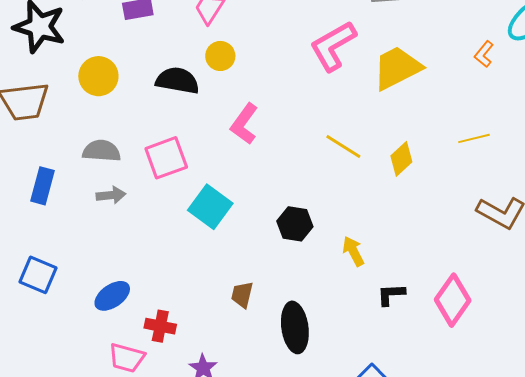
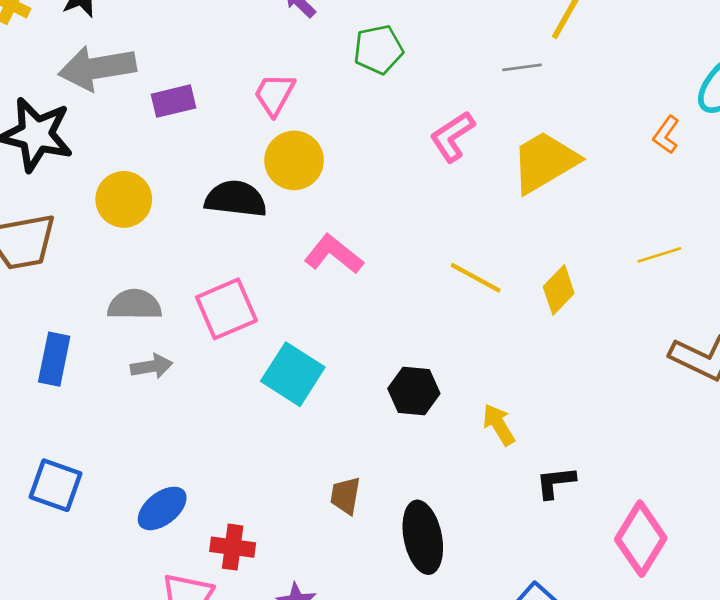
pink L-shape: (333, 46) -> (452, 136), size x0.7
yellow circle: (220, 56) -> (294, 160), size x1.4
pink L-shape: (244, 124) -> (334, 254), turned 96
pink diamond: (453, 300) -> (641, 539), moved

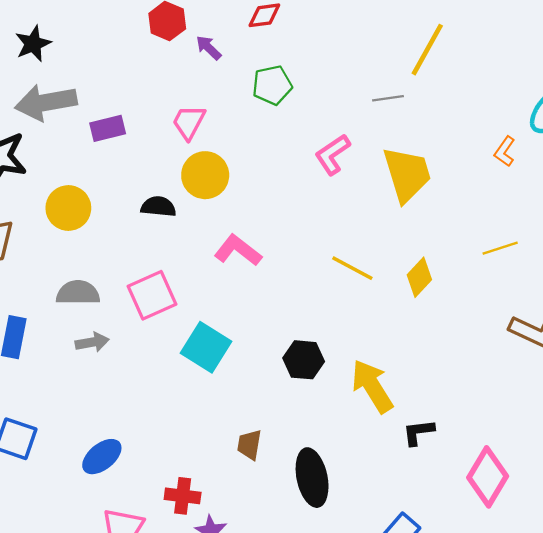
yellow trapezoid: (545, 162) -> (407, 174), turned 104
black semicircle: (236, 199) -> (158, 207), size x0.7
yellow arrow: (499, 425) -> (372, 386), size x1.6
red cross: (233, 547) -> (183, 496), moved

